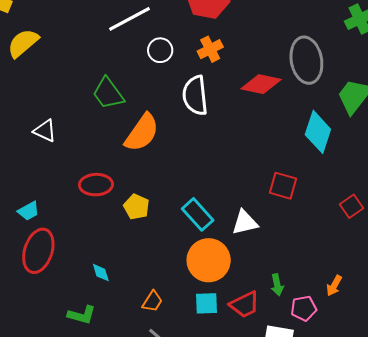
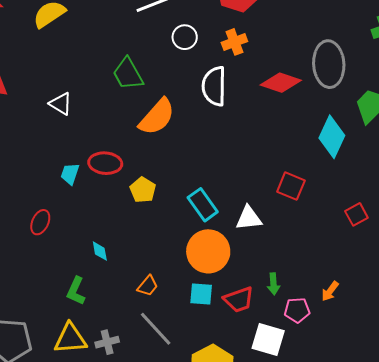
cyan trapezoid: (29, 211) -> (70, 174), moved, turned 130
red ellipse: (38, 251) -> (40, 222), size x0.6
green L-shape: (82, 315) -> (76, 291), turned 92

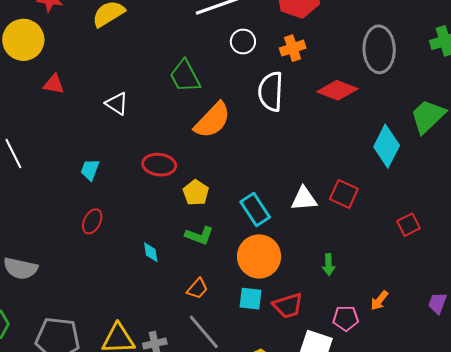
gray ellipse: (329, 64) -> (379, 49), moved
cyan trapezoid: (70, 174) -> (90, 170), moved
white triangle: (249, 218) -> (304, 199), moved
green arrow: (273, 284) -> (329, 265), moved
green L-shape: (76, 291) -> (199, 235), moved, turned -96

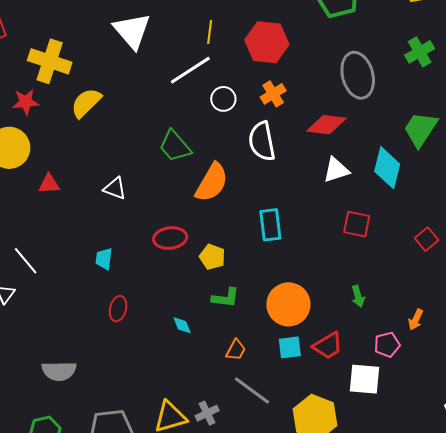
white triangle: (304, 199) -> (336, 170), moved
cyan rectangle: (255, 210) -> (270, 225), moved, turned 40

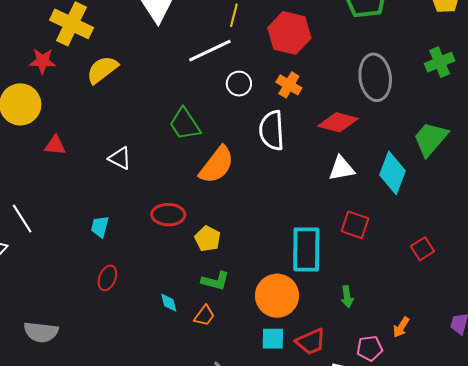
orange cross: (273, 94) -> (289, 85), turned -35
cyan rectangle: (270, 225) -> (306, 249), moved, size x1.4
orange trapezoid: (236, 350) -> (204, 316), moved

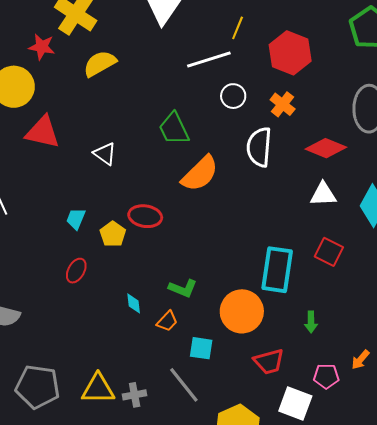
red triangle: (55, 145) -> (43, 132), size x1.6
yellow pentagon: (208, 239) -> (113, 234), moved
cyan square: (273, 339) -> (201, 348), moved

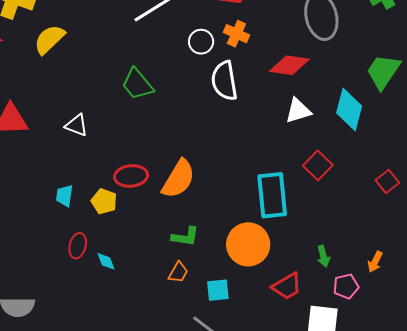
white circle: (233, 96) -> (201, 42), moved
orange semicircle: (200, 174) -> (178, 179), moved
red square: (329, 252) -> (318, 165), turned 32
cyan diamond: (134, 303) -> (106, 261), moved
green arrow: (311, 322) -> (323, 256), moved

